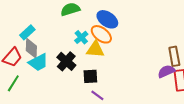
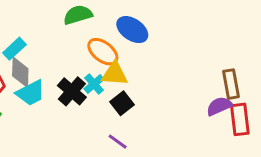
orange ellipse: (101, 34) -> (103, 52), moved
cyan cross: (81, 37) -> (94, 84), moved
black square: (90, 76) -> (122, 103), moved, turned -35

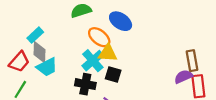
cyan cross: (94, 84) -> (93, 61), size x1.5
black cross: (72, 91) -> (85, 84), moved, turned -30
black square: (122, 103) -> (113, 75), turned -35

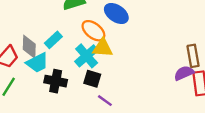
cyan rectangle: (35, 35) -> (53, 40), moved
black square: (113, 75) -> (92, 79), moved
black cross: (85, 84) -> (56, 81), moved

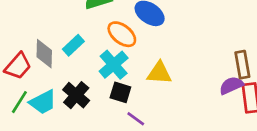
yellow triangle: (103, 48) -> (159, 73), moved
cyan trapezoid: (37, 63) -> (43, 102), moved
black cross: (56, 81) -> (76, 95), turned 30

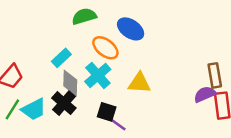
gray diamond: (44, 54) -> (70, 83), moved
black square: (120, 92) -> (107, 112), moved

